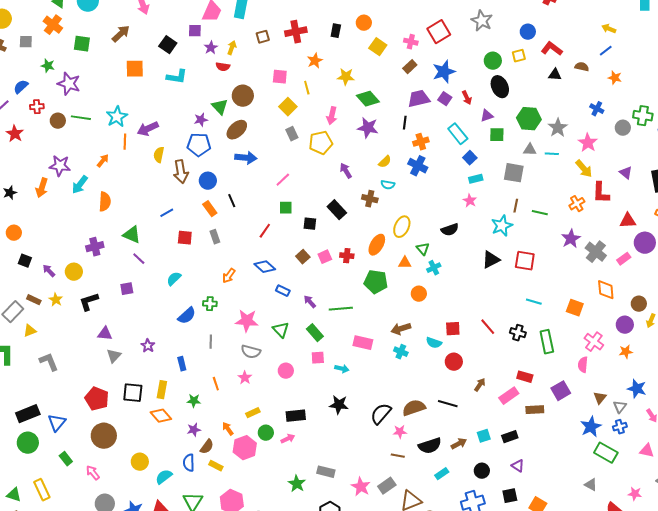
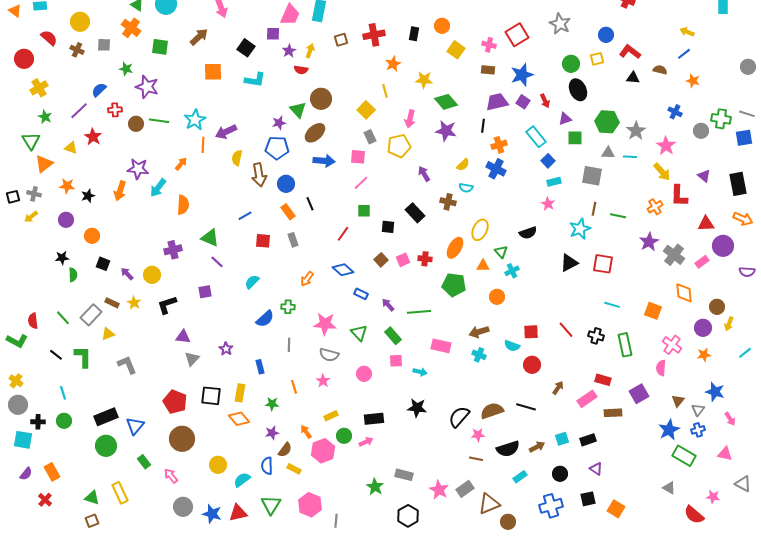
brown rectangle: (410, 67) -> (488, 70), turned 48
pink square: (280, 77) -> (358, 157), moved

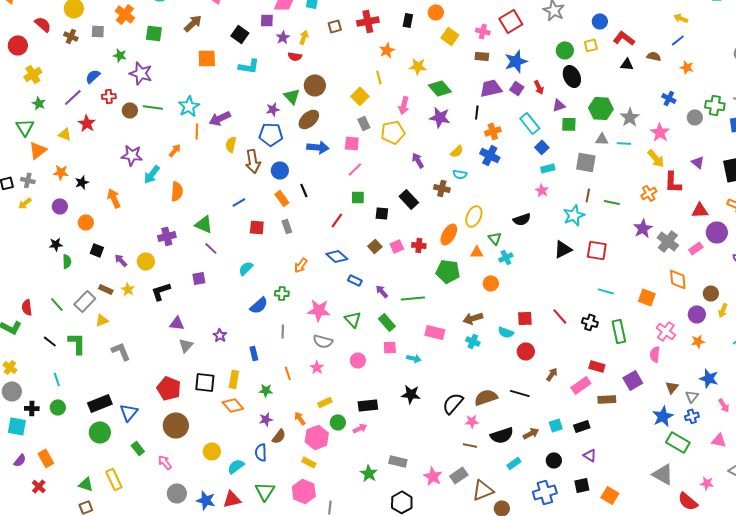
orange arrow: (120, 191) -> (114, 198), moved, turned 138
yellow rectangle: (294, 469) -> (309, 462), moved
gray triangle: (669, 488) -> (663, 474), size x1.6

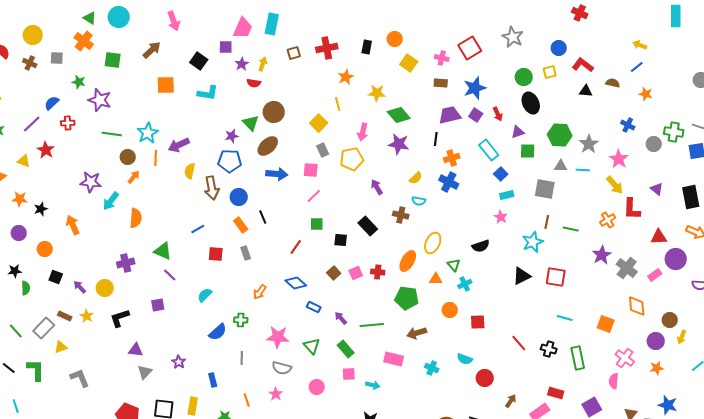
brown circle: (130, 110) -> (128, 157), moved
brown arrow: (473, 318) -> (417, 333), moved
red square: (525, 318) -> (478, 322), moved

